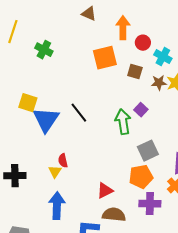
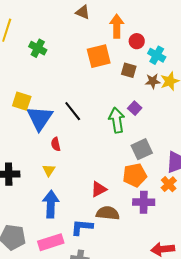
red semicircle: (63, 161) -> (56, 144), moved

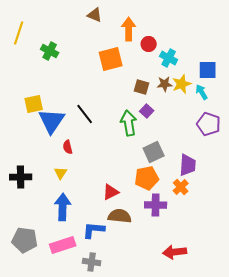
brown square: (129, 70) -> (142, 87), moved
yellow square: (22, 101) -> (34, 104), turned -30

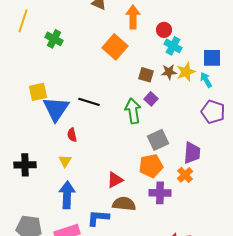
red circle: (149, 44) -> (164, 30), moved
orange square: (111, 59) -> (115, 47), turned -35
black line: (85, 114) -> (89, 102), turned -35

